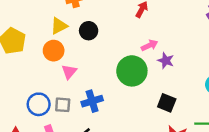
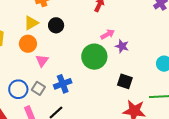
gray square: (63, 105) -> (38, 88), turned 32

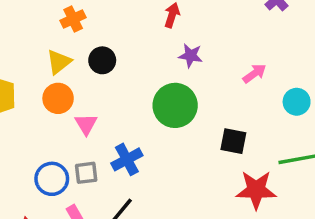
pink arrow: (108, 34) -> (255, 74), moved
purple star: (122, 46) -> (191, 56), moved
gray square: (38, 88) -> (86, 173), turned -32

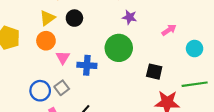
blue cross: (127, 159) -> (87, 65), moved, turned 30
gray square: (86, 173) -> (62, 88), turned -32

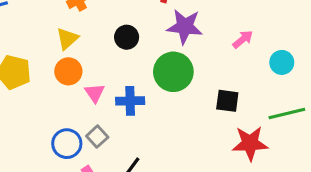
purple star: (130, 17) -> (185, 26), size x1.6
black circle: (74, 18) -> (127, 37), moved

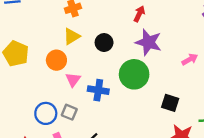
yellow triangle: (67, 39) -> (72, 36), moved
gray square: (97, 137) -> (69, 112), turned -35

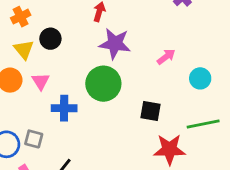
yellow triangle: (72, 36) -> (24, 50), turned -30
black circle: (104, 43) -> (50, 39), moved
pink triangle: (73, 80) -> (41, 81), moved

